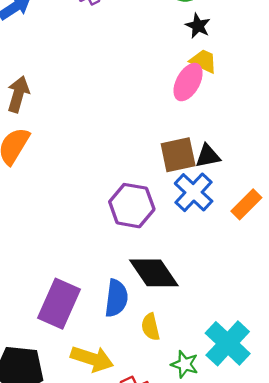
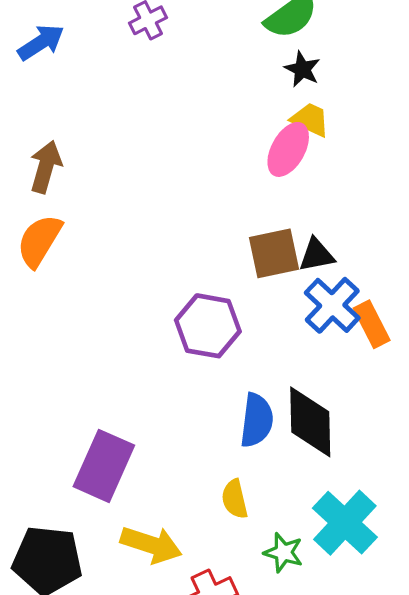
blue cross: (194, 192) -> (332, 305), moved
orange rectangle: (246, 204) -> (372, 324), turned -72
black diamond: (154, 273) -> (310, 422), moved, turned 33
blue semicircle: (116, 298) -> (257, 420), moved

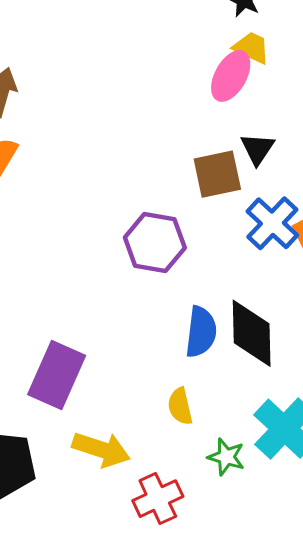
black triangle: (317, 255) -> (257, 149), moved, turned -45

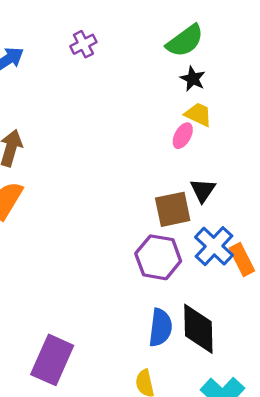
pink ellipse: (231, 76) -> (183, 136), size x0.7
purple hexagon: (155, 243) -> (158, 257), moved

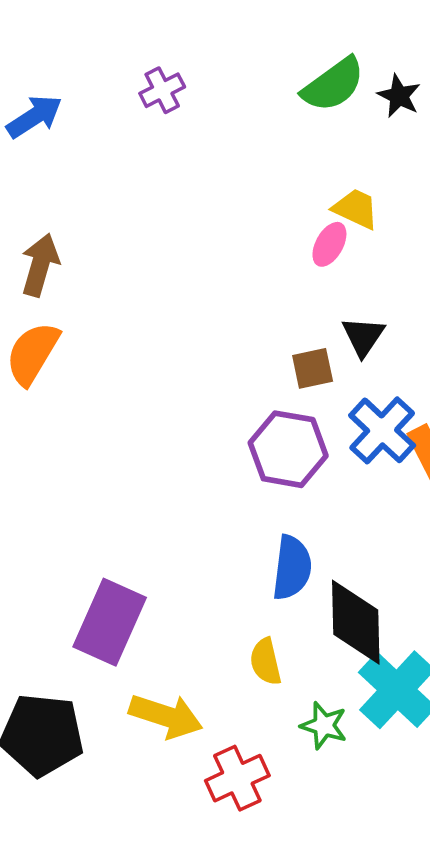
black star: (193, 79) -> (399, 96), moved
brown square: (173, 209) -> (313, 368), size x0.7
black diamond: (198, 329) -> (356, 622), moved

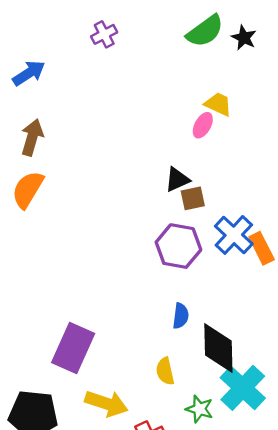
blue arrow: (34, 117) -> (29, 73), moved
black triangle: (363, 336) -> (177, 180), moved, turned 32
blue semicircle: (292, 568) -> (181, 316), size x0.7

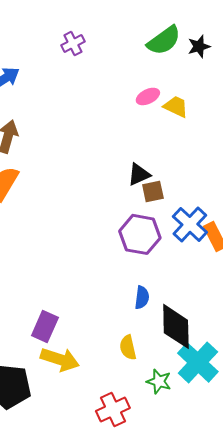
black star: (244, 38) -> (199, 46), turned 30
pink ellipse: (203, 125) -> (148, 96), moved, turned 35
purple rectangle: (73, 348) -> (45, 326), size x0.7
yellow arrow: (106, 403) -> (60, 359), moved

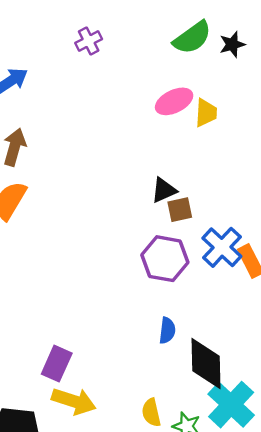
pink ellipse: (148, 96) -> (174, 101), size x1.4
yellow trapezoid: (176, 106) -> (206, 113), turned 68
yellow semicircle: (128, 347) -> (151, 413), moved

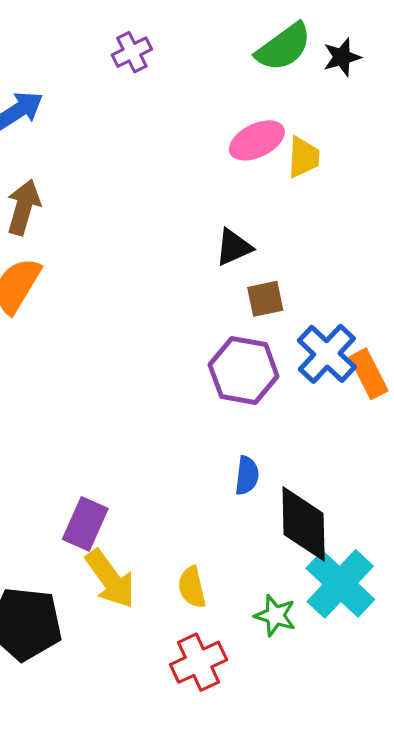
black triangle: (164, 190) -> (234, 247), moved
yellow arrow: (74, 401) -> (110, 579), turned 36
yellow semicircle: (151, 413) -> (192, 587), moved

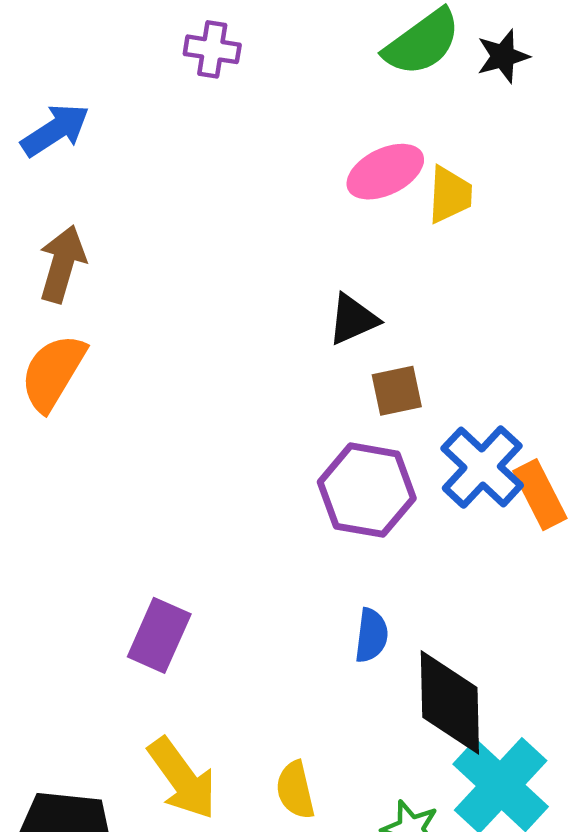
purple cross: (132, 52) -> (212, 49), turned 36
purple rectangle: (85, 524) -> (159, 635), moved

